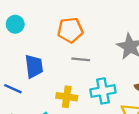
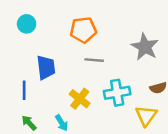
blue line: (13, 89) -> (24, 90), turned 66
yellow cross: (67, 97) -> (80, 99), turned 30

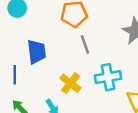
gray line: (94, 60) -> (85, 44), turned 66

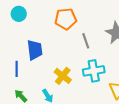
gray line: (85, 44) -> (86, 41), moved

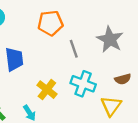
cyan cross: (94, 71) -> (83, 84), turned 30

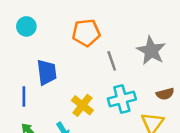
cyan cross: (83, 84) -> (122, 99), turned -35

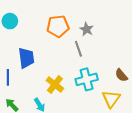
gray star: (151, 51) -> (87, 29), moved, size x0.6
brown semicircle: (165, 94) -> (121, 75), turned 64

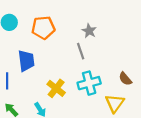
orange pentagon: (58, 26) -> (43, 28), moved

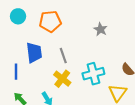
gray star: (89, 31) -> (100, 29), moved
gray line: (81, 51) -> (63, 56), moved

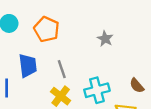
orange pentagon: (50, 21) -> (47, 29), turned 30

